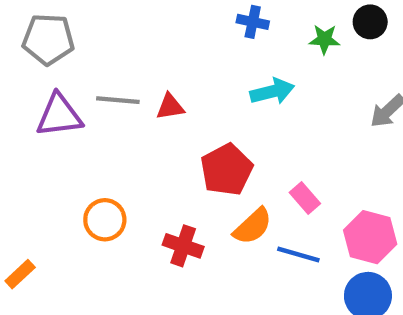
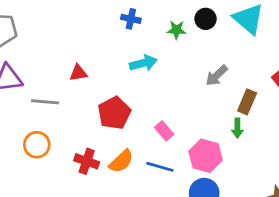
gray line: (118, 100) -> (45, 102), moved
orange semicircle: (253, 226) -> (121, 161), moved

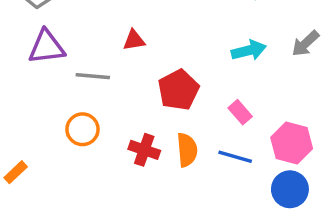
cyan arrow: (143, 63) -> (249, 50), moved
orange semicircle: (121, 161) -> (187, 150), turned -52

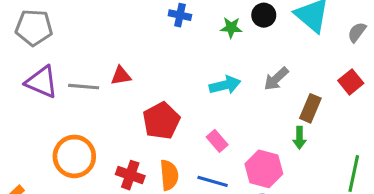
purple triangle: (46, 47) -> (42, 82), turned 30
gray line: (93, 76) -> (84, 87), moved
orange circle: (82, 129) -> (74, 156), size x1.4

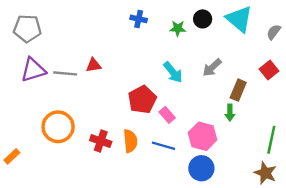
purple triangle: (42, 82) -> (33, 70), turned -40
cyan arrow: (225, 85) -> (173, 72), turned 65
red pentagon: (161, 121) -> (142, 100), moved

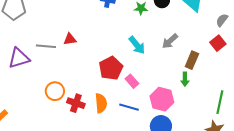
gray semicircle: (274, 32) -> (222, 20), moved
purple triangle: (33, 70) -> (19, 58), moved
orange circle: (58, 127) -> (55, 91), moved, size x0.7

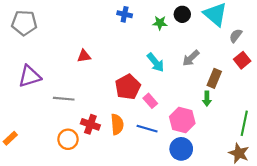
gray semicircle: (222, 20) -> (236, 36), moved
gray line: (46, 46) -> (64, 99), moved
orange circle: (55, 91) -> (68, 139), moved

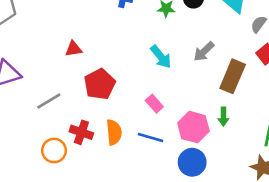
brown rectangle: (214, 78) -> (233, 76), size x1.4
red pentagon: (128, 87) -> (100, 84), moved
gray line: (64, 99) -> (49, 101), turned -36
green arrow: (207, 99) -> (223, 117), moved

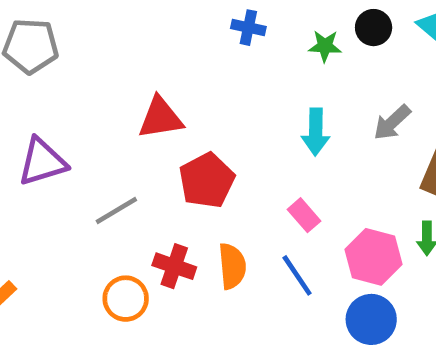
red triangle: (74, 49) -> (160, 118), size x1.5
cyan arrow: (161, 57) -> (316, 132), turned 40
blue line: (150, 138) -> (297, 275), turned 40

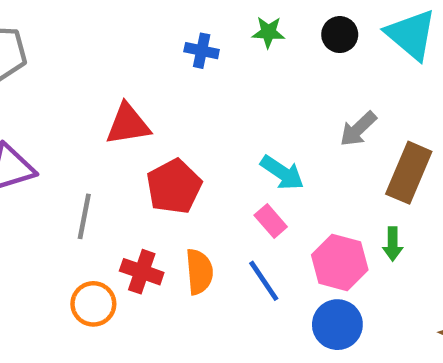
blue cross: (248, 28) -> (202, 51), moved
green star: (325, 46) -> (268, 32), moved
cyan arrow: (316, 132) -> (282, 173), moved, turned -57
gray line: (116, 211) -> (84, 216), turned -48

